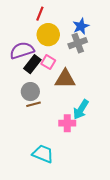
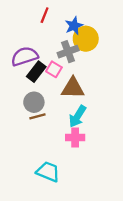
blue star: (81, 26) -> (74, 26), moved
yellow circle: (48, 35) -> (86, 39), moved
gray cross: (78, 43) -> (68, 52), moved
cyan arrow: (81, 109) -> (77, 116), moved

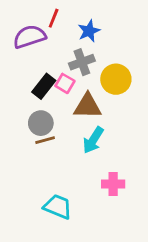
yellow circle: (86, 39) -> (116, 79), moved
purple semicircle: (25, 56) -> (29, 37), moved
pink cross: (75, 138) -> (113, 184), moved

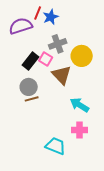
blue star: (89, 31) -> (51, 17), moved
brown triangle: (88, 106) -> (62, 75), turned 45
cyan arrow: (93, 140) -> (80, 105), moved, turned 90
cyan trapezoid: (58, 207) -> (56, 146), moved

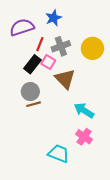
red line: (38, 13) -> (40, 44), moved
yellow circle: (82, 56) -> (92, 48), moved
pink cross: (80, 130) -> (84, 137), turned 35

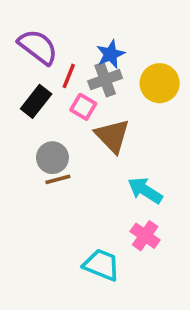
blue star: (53, 18) -> (111, 54), moved
purple semicircle: (22, 27) -> (38, 47), turned 55
black rectangle: (32, 64) -> (36, 101), moved

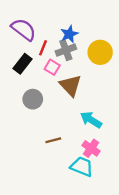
brown line: (58, 179) -> (53, 140), moved
cyan trapezoid: (101, 265) -> (82, 167), moved

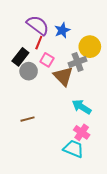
purple semicircle: (24, 29) -> (38, 25), moved
gray cross: (66, 50) -> (78, 62), moved
gray circle: (33, 99) -> (29, 71), moved
brown line: (53, 140) -> (28, 119), moved

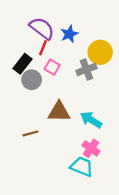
brown triangle: (63, 76) -> (59, 112), moved, turned -45

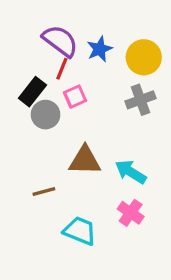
yellow circle: (100, 52) -> (144, 57), moved
pink square: (52, 67) -> (75, 97), turned 35
gray cross: (86, 69) -> (140, 100), moved
cyan trapezoid: (82, 167) -> (80, 231), moved

